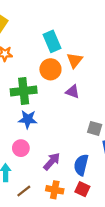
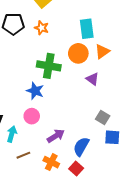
blue star: (28, 119) -> (35, 91), moved

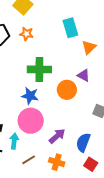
orange circle: (78, 53) -> (67, 90), moved
pink circle: (32, 116) -> (31, 121), size x1.6
red square: (76, 169) -> (91, 164), moved

